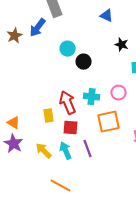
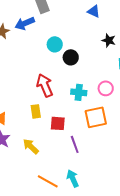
blue arrow: (38, 28) -> (25, 23), turned 30
red arrow: (68, 103) -> (45, 85), moved
cyan arrow: (66, 151) -> (73, 178), moved

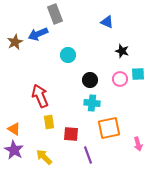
black circle: (71, 57) -> (90, 80), moved
red arrow: (45, 85) -> (40, 96), moved
pink circle: (106, 88) -> (120, 79), moved

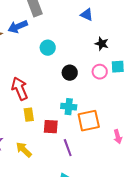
cyan cross: (92, 103) -> (69, 107), moved

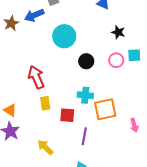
cyan circle: (48, 48) -> (64, 36), size x1.5
purple line: (68, 148) -> (84, 136), turned 30
yellow arrow: (24, 150) -> (45, 147), moved

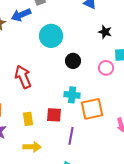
pink circle: (116, 60) -> (106, 68), moved
yellow rectangle: (45, 103) -> (28, 119), moved
yellow arrow: (45, 147) -> (32, 147), turned 138

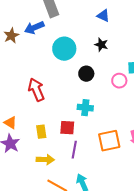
black star: (105, 32) -> (101, 45), moved
orange square: (92, 109) -> (109, 141), moved
purple line: (71, 136) -> (74, 150), moved

